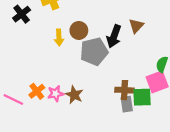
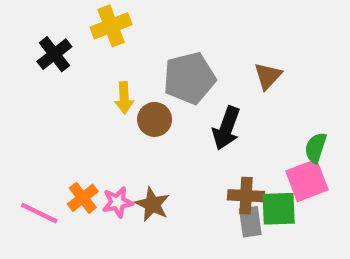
brown circle: (79, 30) -> (155, 119), moved
black arrow: (114, 36) -> (226, 128), moved
gray pentagon: (94, 52) -> (189, 78), moved

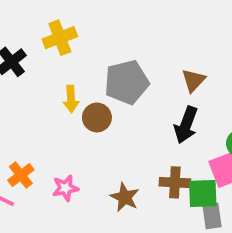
black arrow: (226, 128) -> (186, 125), moved
orange cross: (83, 198) -> (21, 175), moved
brown star: (152, 204) -> (125, 197), moved
gray rectangle: (250, 222) -> (212, 216), moved

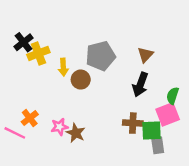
yellow cross: (60, 38) -> (38, 53), moved
brown star: (125, 197) -> (76, 133), moved

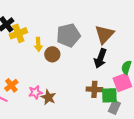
brown triangle: (145, 55) -> (104, 34), size x1.5
gray rectangle: (158, 145) -> (114, 107), turned 32

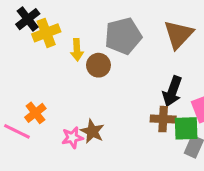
black arrow: (100, 58) -> (172, 91), moved
pink star: (35, 92) -> (72, 137), moved

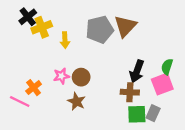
brown triangle: (178, 34) -> (125, 26), moved
brown circle: (98, 65) -> (81, 77), moved
green square: (186, 128) -> (137, 114), moved
pink star: (72, 137) -> (61, 76), moved

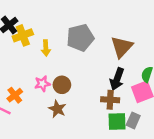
brown triangle: (125, 26) -> (122, 47), moved

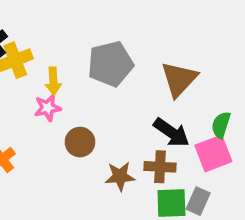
black arrow: (117, 79) -> (171, 133), turned -75
pink star: (42, 84) -> (48, 108), moved
brown star: (57, 109) -> (120, 176), moved, turned -30

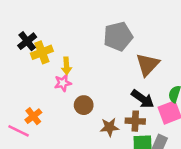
gray pentagon: (110, 64) -> (118, 36), moved

